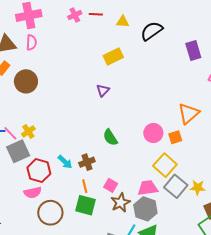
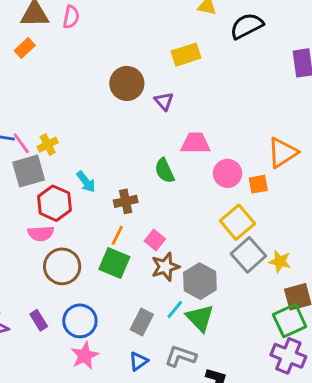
brown circle: (26, 81) -> (127, 83), moved
purple triangle: (103, 90) -> (164, 101), turned -32
cyan arrow: (65, 162) -> (86, 182), moved
orange line: (85, 186) -> (117, 235), turned 32
pink trapezoid: (148, 188) -> (195, 143), moved

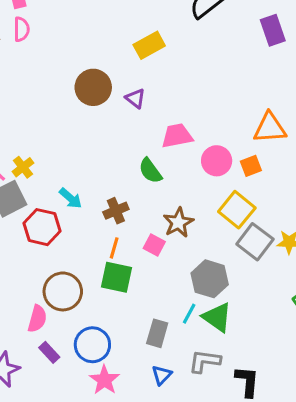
orange triangle: (283, 153) -> (270, 128), turned 40
pink semicircle: (41, 233) -> (37, 319), moved, turned -60
brown star: (165, 267) -> (178, 223), moved

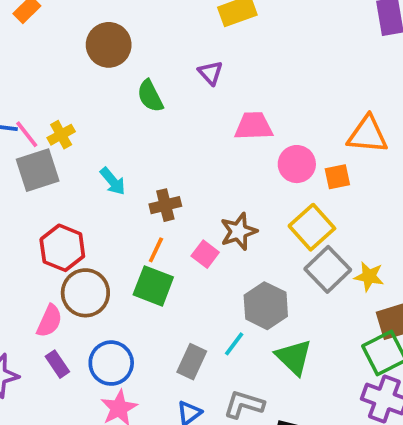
brown circle: (93, 87) -> (109, 45), moved
green semicircle: (150, 171) -> (150, 96), moved
red hexagon: (42, 227) -> (62, 248), moved
green triangle: (217, 317) -> (294, 357), moved

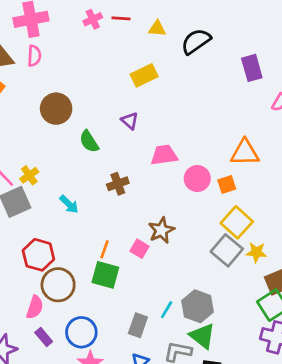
brown cross: (165, 205) -> (118, 184), moved
yellow square: (312, 227) -> (237, 222), moved
gray hexagon: (266, 306) -> (198, 306), moved
green triangle: (294, 357) -> (202, 336), moved

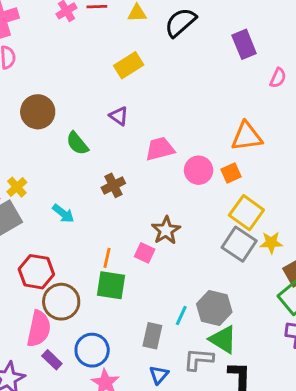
pink semicircle: (35, 307) -> (39, 329), size x1.4

